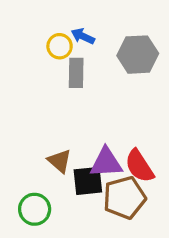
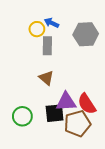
brown triangle: (60, 161) -> (46, 78), moved
green circle: (35, 209) -> (22, 116), moved

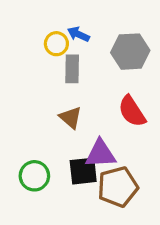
red semicircle: (87, 104) -> (132, 111), moved

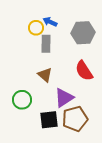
purple triangle: (100, 154) -> (64, 98), turned -30
black square: (83, 171) -> (49, 120), moved
green circle: (34, 176) -> (22, 100), moved

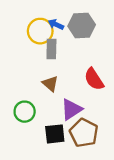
yellow circle: (36, 28) -> (40, 31), size x1.5
gray hexagon: (83, 33) -> (82, 25), moved
brown pentagon: (75, 119) -> (84, 133), turned -30

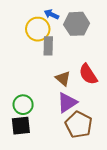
blue arrow: (56, 24) -> (51, 14), moved
brown triangle: (50, 84) -> (63, 78), moved
black square: (55, 134) -> (21, 126), moved

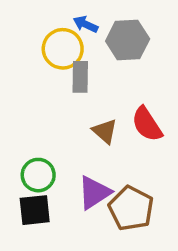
purple triangle: (67, 103) -> (94, 193), moved

